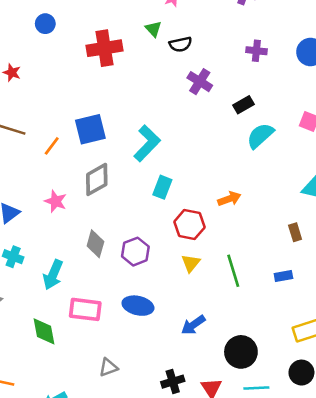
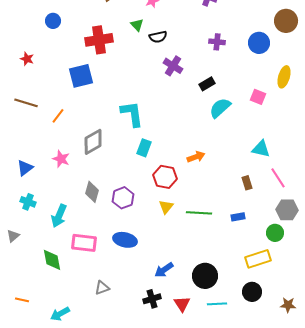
blue square: (90, 129) -> (81, 76), moved
cyan L-shape: (147, 143) -> (132, 114), turned -52
green line: (233, 271) -> (199, 213), turned -70
blue arrow: (193, 325) -> (164, 270), moved

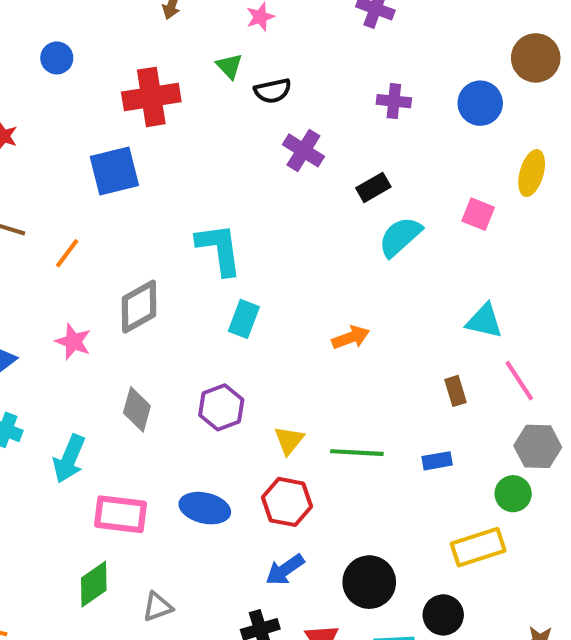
red hexagon: (165, 177) -> (287, 502), moved
purple hexagon: (123, 198) -> (221, 407), moved
green diamond: (52, 260) -> (94, 584), moved, turned 65
black circle: (252, 292) -> (443, 615), moved

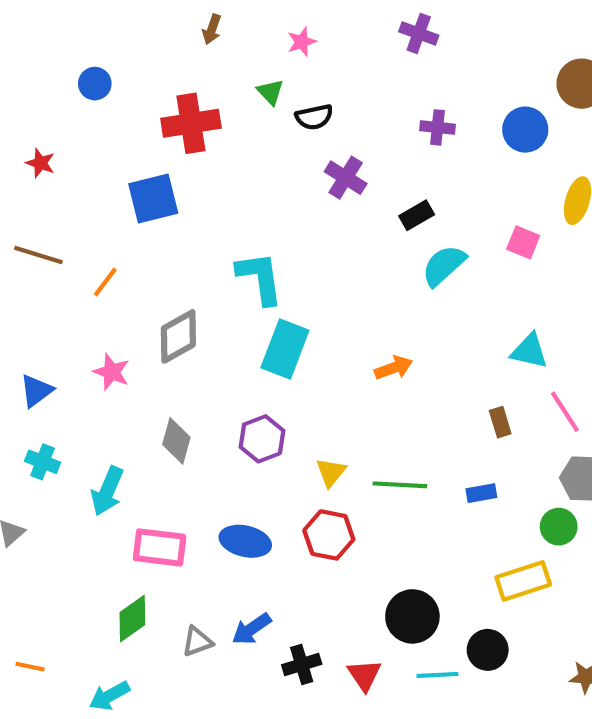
cyan rectangle: (244, 319) -> (285, 349), size x1.5
blue arrow: (285, 570) -> (252, 629), moved

